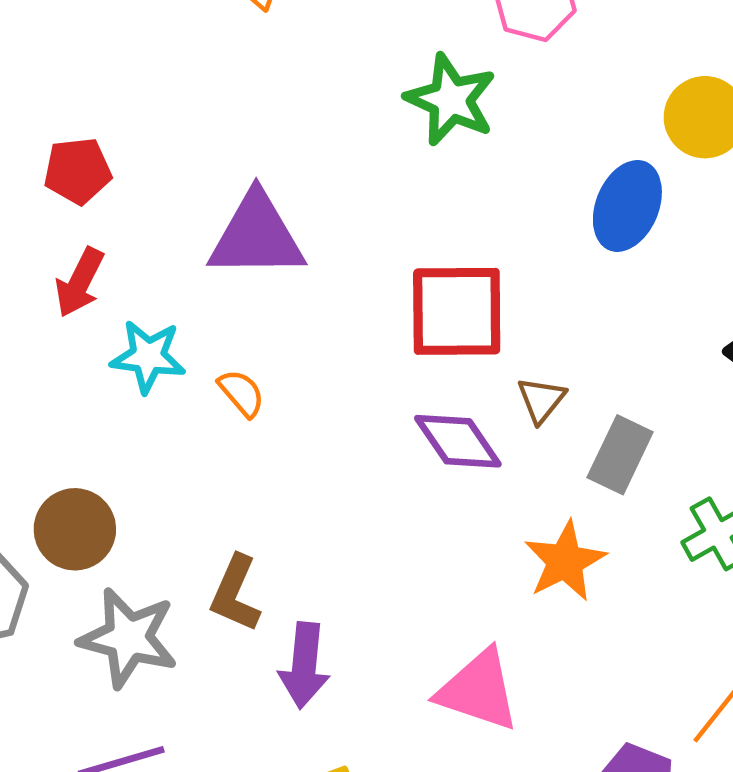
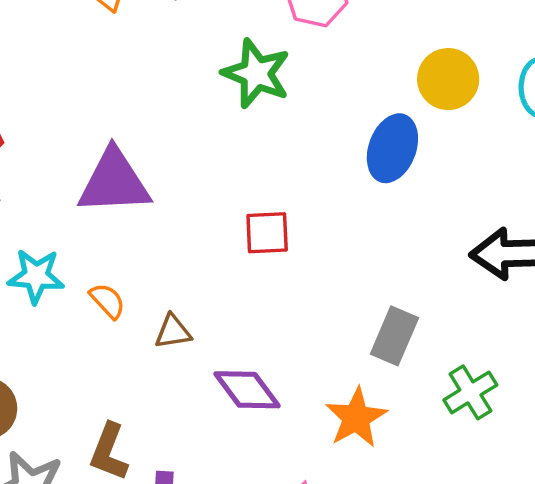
red square: (457, 311) -> (267, 233), size x0.6
brown triangle: (541, 400) -> (173, 332), moved, turned 45
purple diamond: (458, 441) -> (247, 390), moved

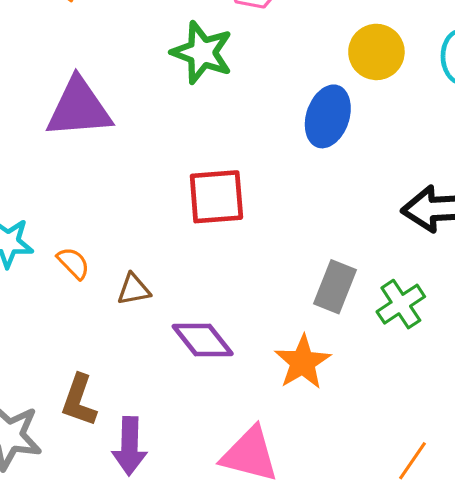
purple triangle: (114, 182) -> (79, 108), moved
red square: (267, 233) -> (216, 197), size x1.4
green cross: (470, 392) -> (401, 304), moved

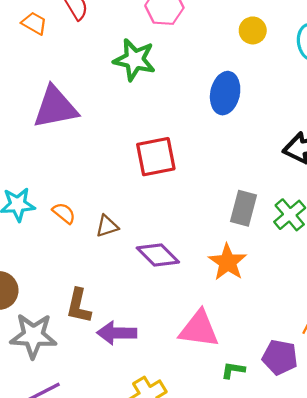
yellow circle: (376, 52) -> (253, 30), moved, size x0.7
purple arrow: (130, 446) -> (117, 333), turned 96

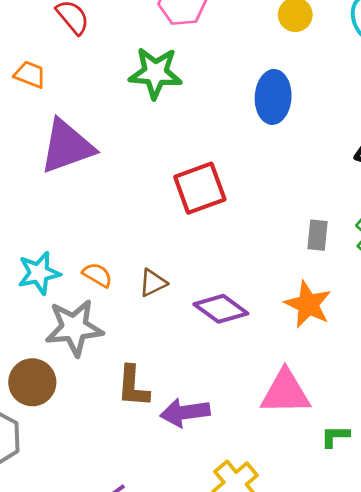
orange trapezoid: (34, 23) -> (30, 75), moved
gray rectangle: (244, 208) -> (318, 235), size x0.7
gray star: (33, 336) -> (74, 328), moved

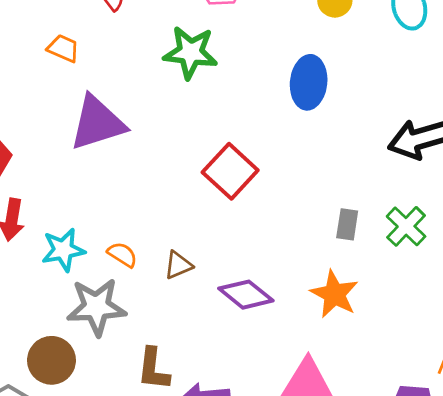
red square: (200, 188) -> (230, 171), turned -30

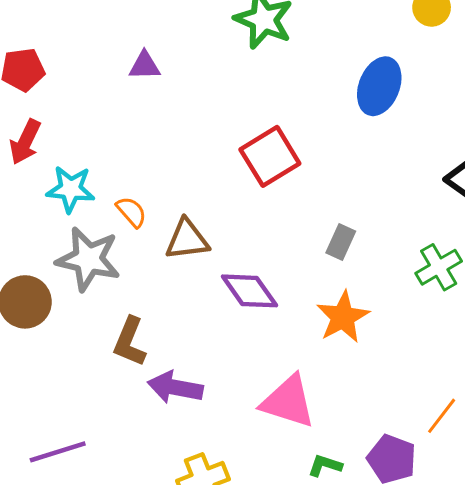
purple triangle: (97, 123) -> (145, 66), size x0.5
gray rectangle: (347, 224) -> (341, 242), moved
brown triangle: (178, 265) -> (187, 240), size x1.4

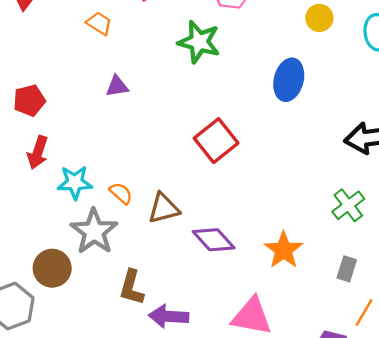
gray rectangle: (341, 242) -> (347, 269), moved
gray star: (88, 259) -> (94, 231), turned 30

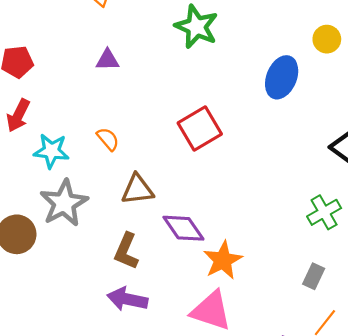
yellow circle: (319, 18) -> (327, 39), moved
orange semicircle: (121, 193) -> (108, 139), moved
orange star: (284, 250) -> (223, 260), moved
brown L-shape: (132, 287) -> (126, 251), moved

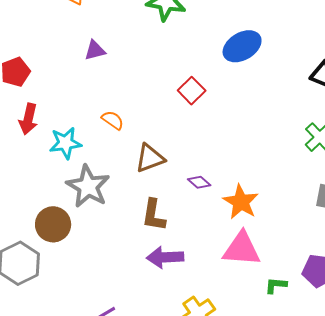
blue ellipse: (282, 77) -> (242, 46), moved, turned 51
red square: (200, 128) -> (192, 91), size x0.7
purple diamond: (183, 228) -> (199, 182), size x0.6

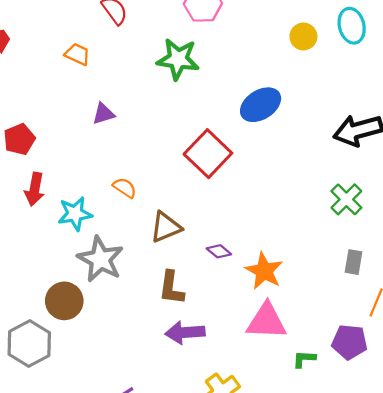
red square: (192, 91) -> (208, 154), size x1.6

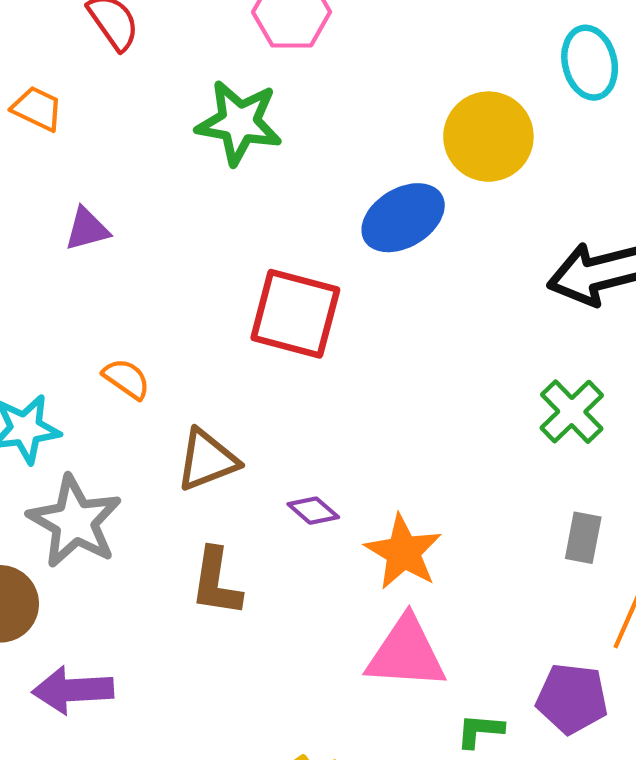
yellow circle: (303, 36) -> (488, 137), moved, size x1.6
red square: (208, 154) -> (295, 314), turned -30
purple arrow: (185, 333) -> (73, 690), moved

